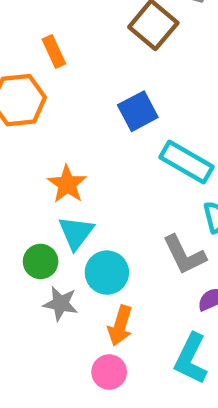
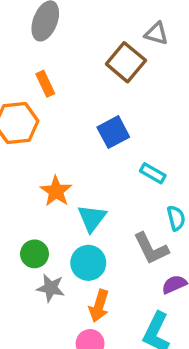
cyan rectangle: (186, 162) -> (153, 173), size x0.6
cyan triangle: (76, 233) -> (92, 218), moved

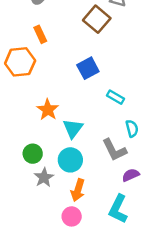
gray star: (51, 288) -> (44, 178), turned 30

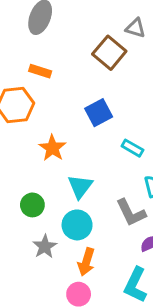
orange rectangle: (40, 34) -> (40, 71), turned -48
orange star: (48, 110) -> (52, 148), moved
green circle: (33, 154) -> (32, 205), moved

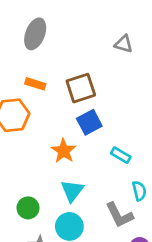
brown square: (109, 53) -> (81, 88), moved, turned 32
orange star: (52, 148) -> (64, 151), moved

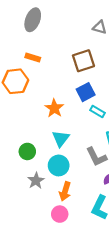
brown square: (81, 88) -> (83, 61), moved
blue square: (89, 122) -> (86, 92), moved

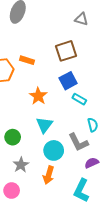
orange rectangle: (33, 58) -> (27, 60), moved
cyan circle: (59, 165) -> (54, 150), moved
pink circle: (60, 214) -> (12, 191), moved

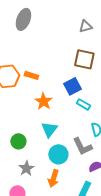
gray triangle: (81, 19) -> (85, 26), turned -32
brown square: (66, 51) -> (84, 59), moved, turned 30
orange rectangle: (27, 60) -> (31, 75), moved

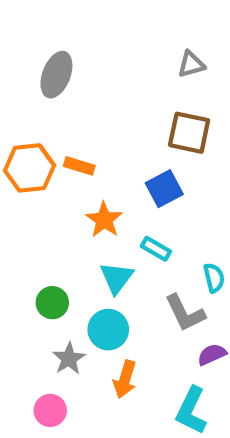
gray ellipse: (23, 19) -> (56, 75), moved
cyan rectangle: (83, 104) -> (156, 249), moved
cyan circle: (58, 154) -> (108, 330), moved

